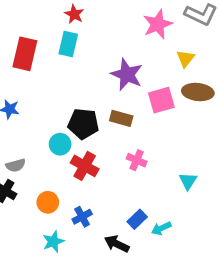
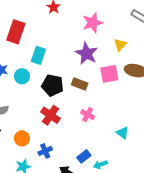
pink star: (158, 24) -> (93, 23), moved
cyan rectangle: (68, 44) -> (38, 55), moved
yellow triangle: (185, 59) -> (120, 45), moved
cyan circle: (60, 144) -> (22, 76), moved
cyan triangle: (188, 181) -> (123, 133), turned -32

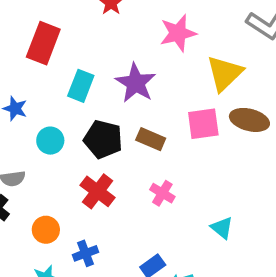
yellow triangle: (120, 45) -> (225, 73), size x1.6
purple star: (87, 53) -> (136, 83), moved
cyan circle: (22, 76) -> (50, 141), moved

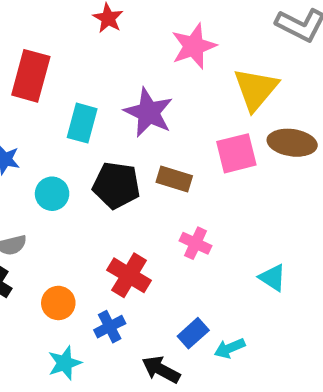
red cross: (98, 191) -> (129, 275), moved

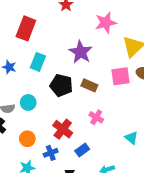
cyan rectangle: (82, 123) -> (38, 62), moved
cyan circle: (52, 194) -> (28, 102), moved
blue rectangle: (193, 333) -> (82, 150), moved

